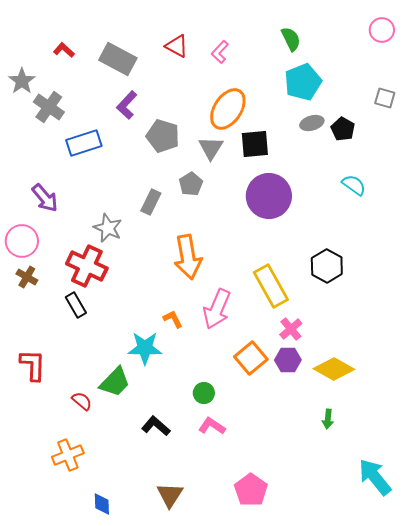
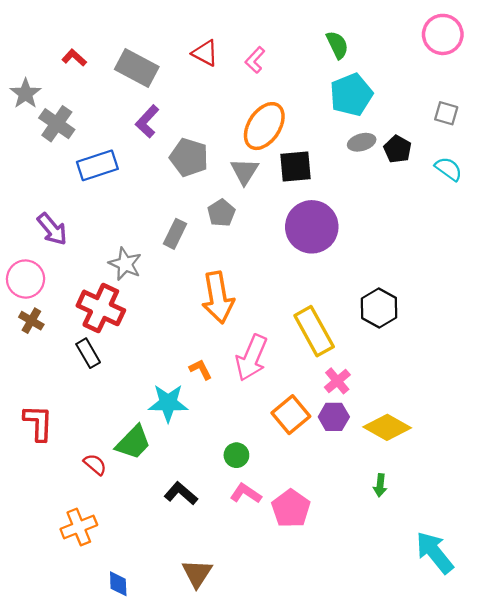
pink circle: (382, 30) -> (443, 34), size x1.4
cyan semicircle: (354, 185) -> (449, 169), moved
pink pentagon: (251, 490) -> (291, 508), moved

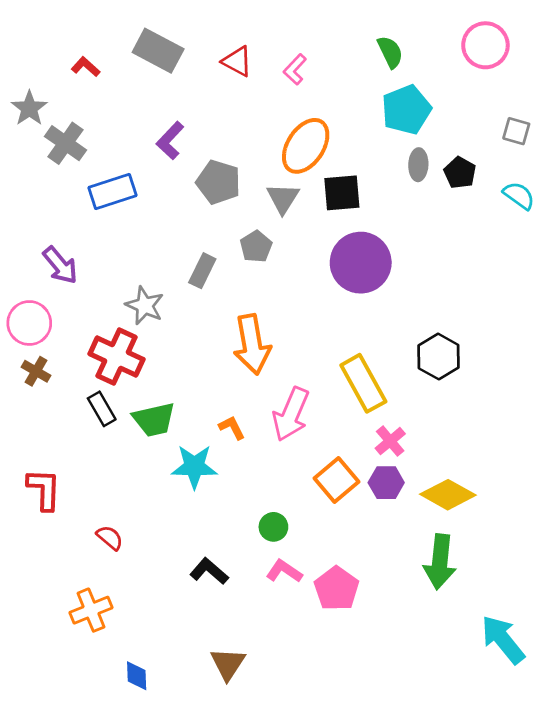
pink circle: (443, 34) -> (485, 45), moved
gray rectangle: (137, 68) -> (158, 51), moved
gray ellipse: (362, 142) -> (418, 165), turned -72
green trapezoid: (133, 442) -> (154, 420), moved, turned 33
green arrow: (380, 485) -> (440, 562), size x2.0

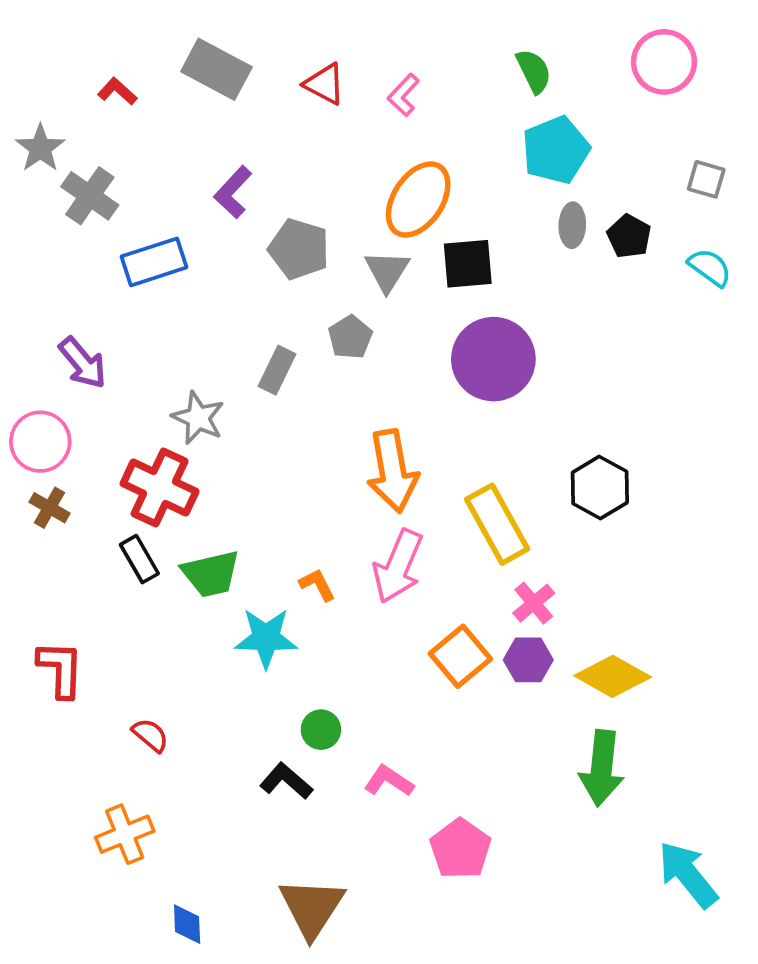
orange arrow: (252, 344) -> (393, 471), moved
green circle: (273, 527) -> (321, 730), moved
pink pentagon: (337, 589) -> (460, 849), moved
brown triangle: (228, 664) -> (312, 908), size x1.4

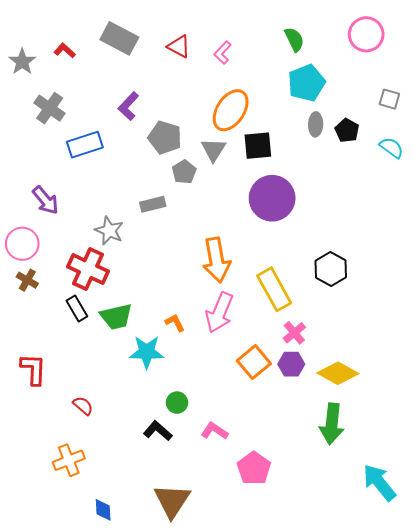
gray star: (40, 148) -> (22, 62), moved
gray pentagon: (350, 337) -> (184, 172), moved
gray rectangle: (277, 370) -> (153, 204), turned 50

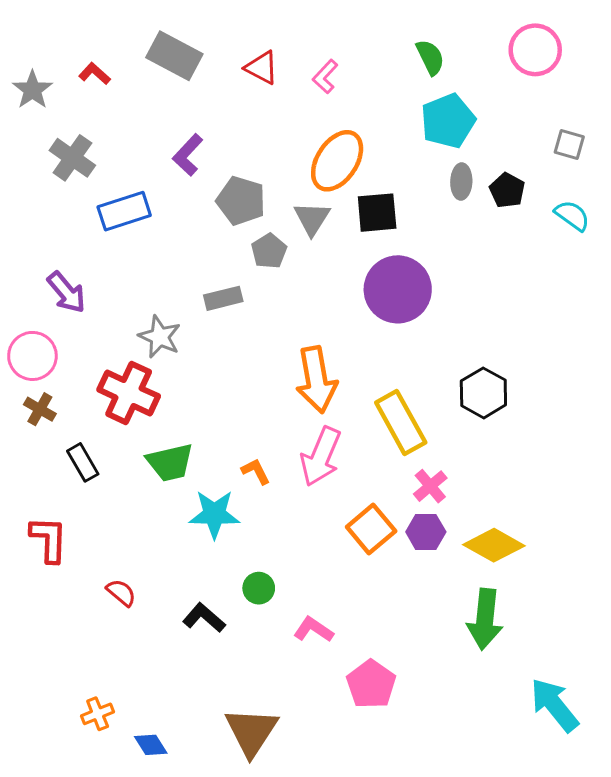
black rectangle: (77, 308) -> (83, 462), moved
black L-shape: (158, 431) -> (204, 618), moved
orange cross: (69, 460) -> (98, 714), moved, size x0.7
blue diamond: (103, 510) -> (151, 745), turned -30

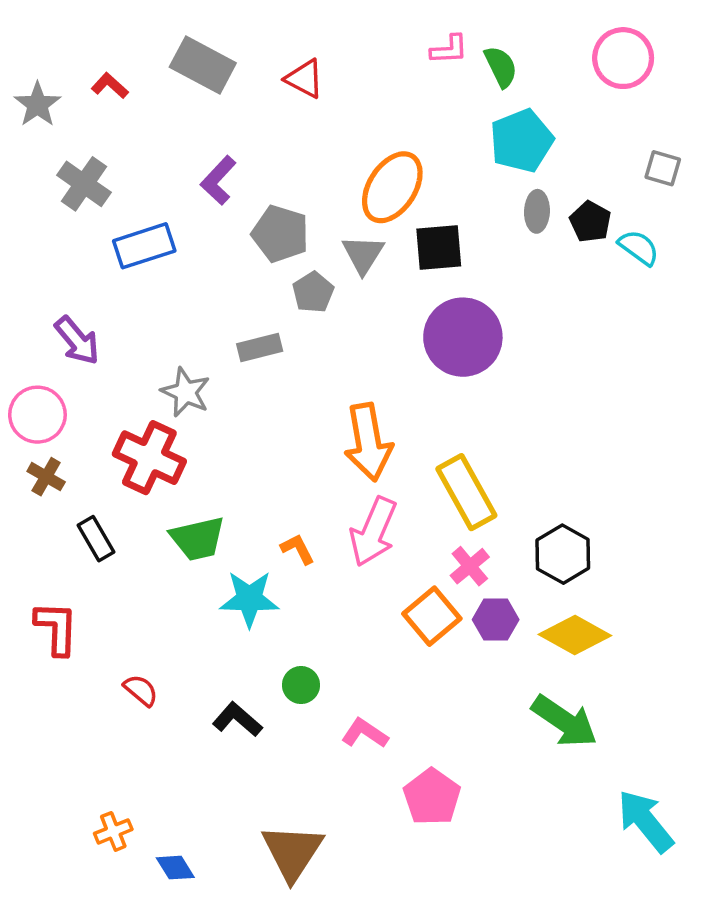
pink L-shape: (325, 76) -> (449, 49), moved, turned -136
cyan semicircle: (572, 215) -> (639, 248), moved
black hexagon: (483, 393) -> (563, 554), moved
pink cross: (430, 486) -> (470, 566), moved
green arrow: (485, 619) -> (565, 721), turned -62

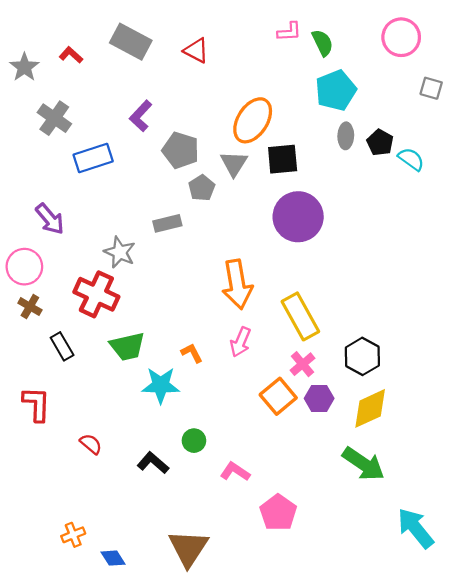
gray square: (663, 168) -> (431, 88), moved
pink arrow: (373, 532) -> (240, 342), size x0.7
yellow diamond: (575, 635) -> (370, 408), turned -54

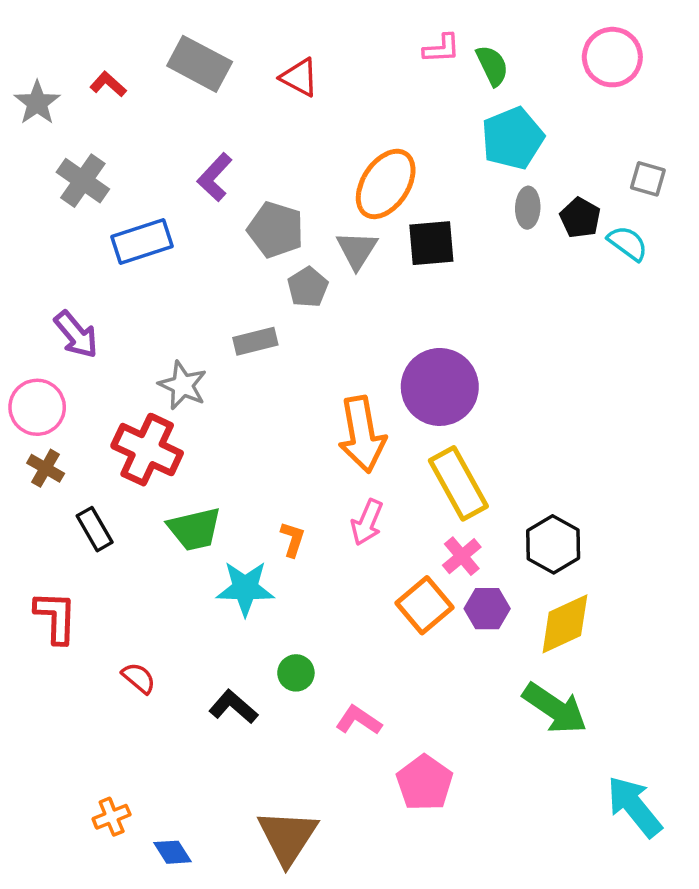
gray square: (431, 88) -> (648, 179), moved
purple circle: (298, 217) -> (440, 387), moved
orange L-shape: (192, 353) -> (293, 539), turned 45

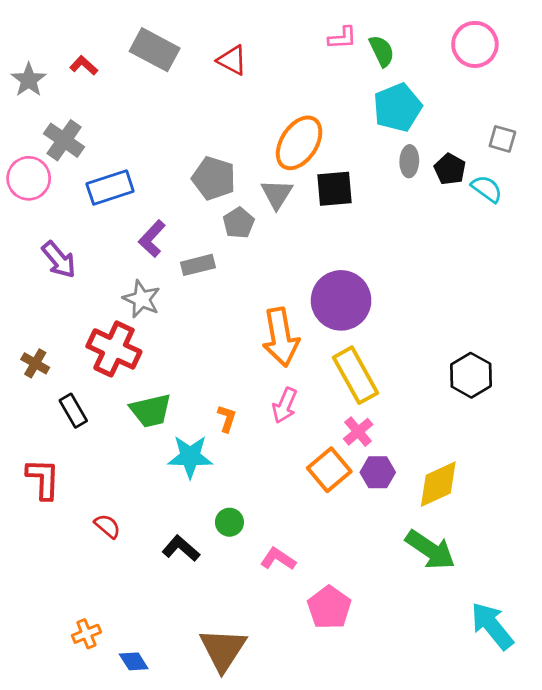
purple L-shape: (215, 177) -> (152, 239), moved
pink circle: (37, 407) -> (29, 178), moved
black hexagon: (553, 544) -> (471, 375), moved

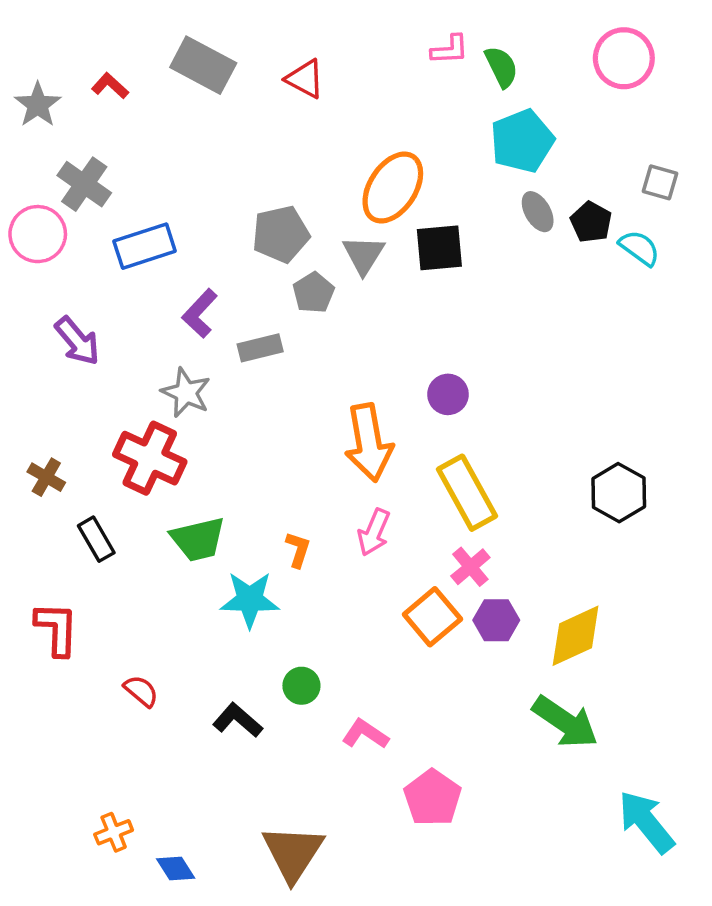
gray ellipse: (409, 161) -> (538, 212), turned -32
gray pentagon: (214, 178) -> (281, 234), turned -30
purple circle: (341, 300) -> (448, 394), size x0.5

